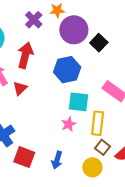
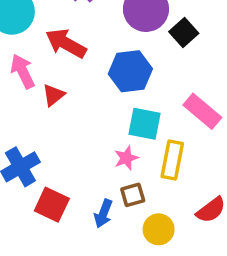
red arrow: (25, 55) -> (66, 43), turned -80
brown square: (102, 147) -> (133, 195), moved, turned 32

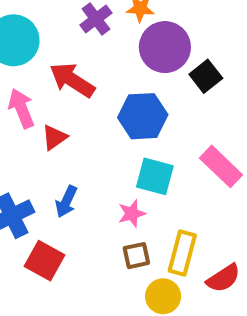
yellow rectangle: (172, 160) -> (182, 253), moved
blue arrow: (103, 214) -> (66, 201), moved

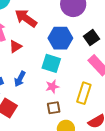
black square: (206, 76) -> (91, 38), moved
cyan square: (155, 176) -> (51, 63), moved
yellow rectangle: (182, 253) -> (84, 93), moved

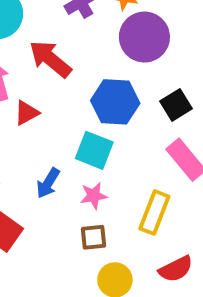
blue arrow: (20, 79) -> (48, 183), moved

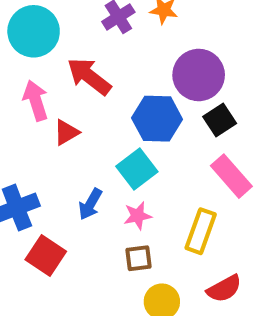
purple circle: (144, 37) -> (199, 75), moved
cyan square: (94, 150) -> (137, 169), turned 33

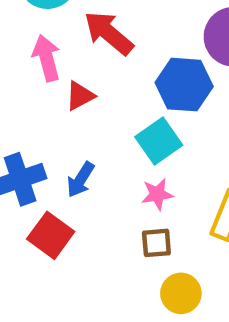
blue arrow: (90, 204) -> (81, 180), moved

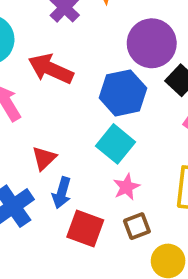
red triangle: (80, 96) -> (44, 158), moved
red square: (51, 235) -> (85, 228), moved

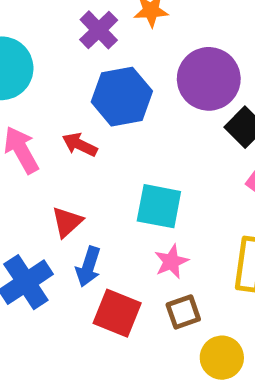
red arrow: (51, 69) -> (80, 145), moved, size x0.6
blue hexagon: (123, 93) -> (122, 97), moved
cyan square: (116, 144) -> (159, 206), turned -30

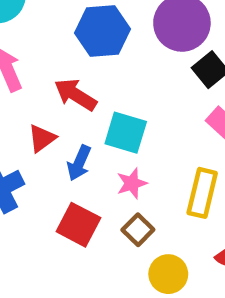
red arrow: (80, 145) -> (75, 95), moved, size x1.4
blue arrow: (88, 267) -> (79, 163), moved
brown square: (183, 312) -> (138, 230), turned -32

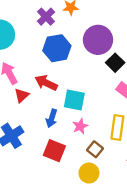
red triangle: (42, 138) -> (22, 95), moved
brown square: (138, 230) -> (95, 149), moved
yellow circle: (168, 274) -> (89, 173), moved

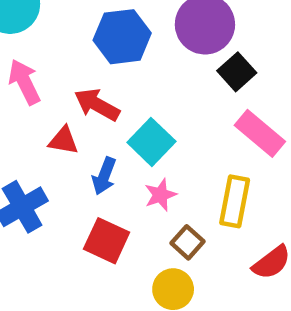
red triangle: (22, 95) -> (64, 141), moved, turned 49
cyan square: (74, 100) -> (151, 142), turned 30

